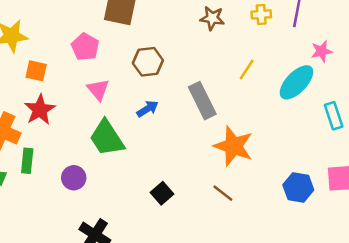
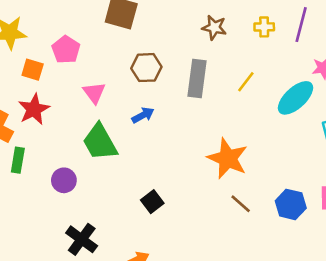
pink pentagon: (85, 47) -> (66, 50), moved
gray rectangle: (202, 101) -> (197, 78), moved, turned 30
brown line: (223, 193) -> (241, 204), moved

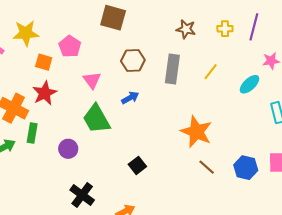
cyan ellipse: (295, 98) -> (250, 84), size x0.7

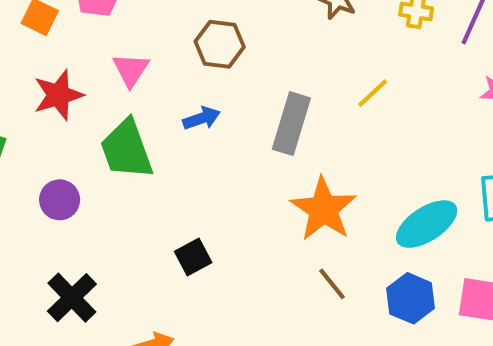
gray rectangle: (172, 69) -> (291, 124), moved
cyan ellipse: (250, 84) -> (427, 224), moved, size x1.4
red star: (45, 93) -> (58, 95), moved

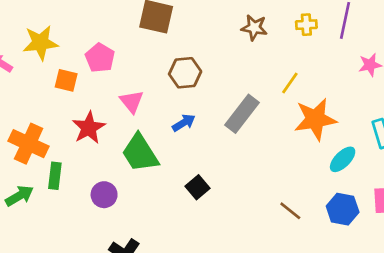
gray rectangle: (291, 124) -> (242, 114), turned 33
orange star: (323, 209) -> (315, 119), moved, turned -30
cyan ellipse: (427, 224) -> (343, 159), size x0.7
black square: (193, 257) -> (198, 187), moved

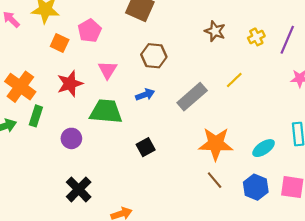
yellow cross: (306, 25) -> (256, 37), turned -35
orange star: (315, 119) -> (216, 144), moved
green trapezoid: (140, 153) -> (106, 111), turned 116

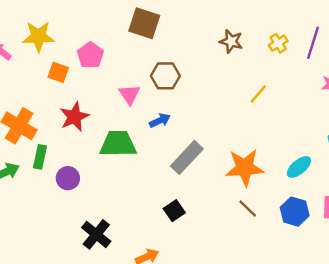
pink triangle: (108, 70) -> (129, 94), moved
gray rectangle: (192, 97) -> (187, 157), moved
purple circle: (71, 138) -> (68, 178), moved
black square: (146, 147) -> (174, 211), moved

